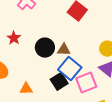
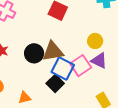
brown triangle: (64, 50) -> (53, 51), size x1.6
pink square: (86, 82) -> (81, 66), moved

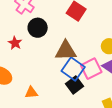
black circle: (34, 53) -> (38, 28), moved
black square: (55, 83) -> (75, 85), moved

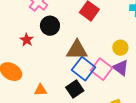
pink square: (91, 69) -> (102, 69), turned -30
black square: (75, 85) -> (75, 89), moved

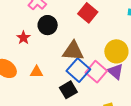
yellow circle: (120, 48) -> (116, 51), size x1.5
orange triangle: (41, 90) -> (37, 72), moved

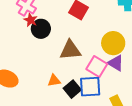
red star: (23, 38) -> (31, 20), moved
blue square: (78, 70) -> (90, 87), moved, turned -35
orange triangle: (37, 72) -> (54, 80), moved

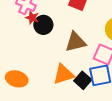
orange triangle: (54, 80) -> (64, 74), size x1.6

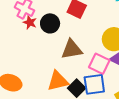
black circle: (43, 25) -> (50, 23), moved

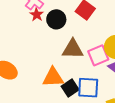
pink square: (99, 64) -> (98, 55), moved, turned 30

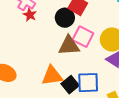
black circle: (56, 19) -> (65, 18), moved
pink square: (98, 55) -> (83, 37), moved, turned -35

